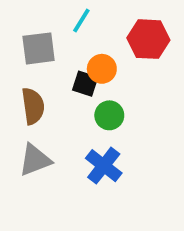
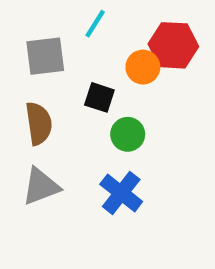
orange circle: (102, 69) -> (143, 67), moved

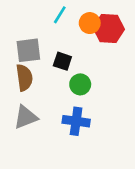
gray square: (45, 56) -> (28, 50), moved
orange circle: (143, 67) -> (90, 23), moved
blue cross: (121, 193) -> (76, 121), turned -30

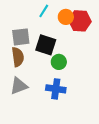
black square: (62, 61) -> (46, 45), size x1.5

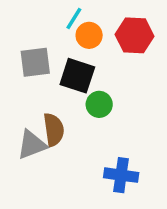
orange circle: (66, 17) -> (89, 35), moved
brown semicircle: (18, 57) -> (54, 130), moved
blue cross: (56, 89) -> (121, 175), moved

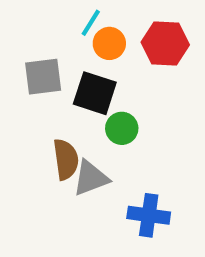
gray triangle: (32, 145) -> (91, 178), moved

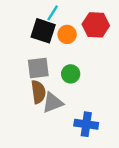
orange circle: (109, 43) -> (67, 34), moved
gray square: (43, 77) -> (38, 68), moved
black square: (95, 93) -> (43, 31), moved

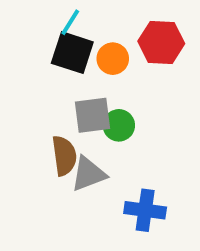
cyan line: (53, 13) -> (70, 22), moved
gray square: (38, 68) -> (93, 115), moved

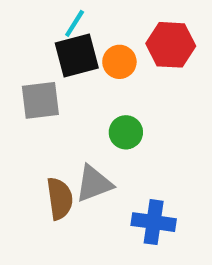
black square: (72, 53) -> (77, 55), turned -33
gray square: (93, 115) -> (40, 100), moved
brown semicircle: (64, 156) -> (60, 199), moved

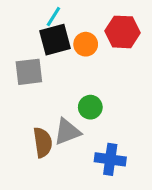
green circle: (126, 132) -> (90, 107), moved

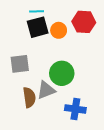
cyan line: (53, 17) -> (37, 11), turned 56
gray square: (29, 72) -> (20, 64), moved
green circle: (90, 107) -> (62, 73), size x1.5

